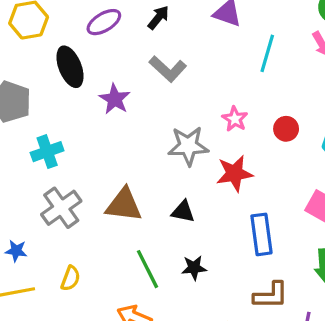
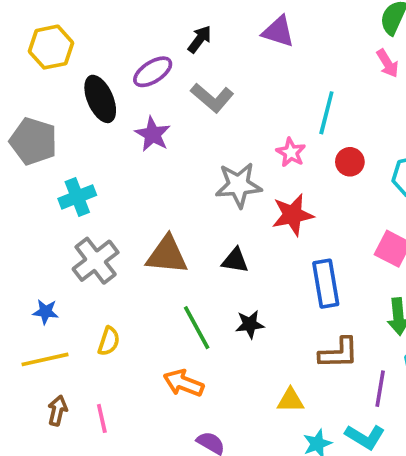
purple ellipse: (104, 22) -> (153, 72), moved
cyan line: (267, 53) -> (326, 113), moved

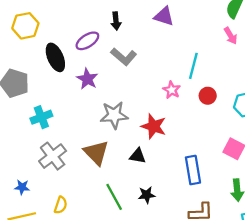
black arrow: (200, 39) -> (116, 21), turned 138
gray star: (239, 185) -> (114, 115), moved
red star: (293, 215) -> (154, 126), moved, turned 30
brown triangle: (167, 255) -> (96, 153), turned 40

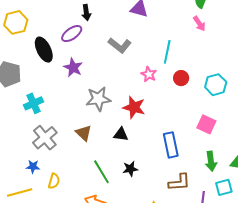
black arrow: (116, 21) -> (86, 12), moved
gray L-shape: (124, 57) -> (120, 45), moved
brown triangle: (96, 153) -> (84, 133), size x0.7
blue star: (22, 187) -> (33, 167), moved

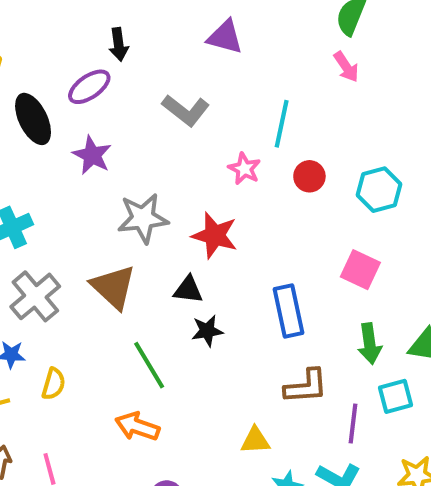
brown triangle: (84, 133) -> (113, 287), size x1.4
black star: (130, 169) -> (207, 331), moved

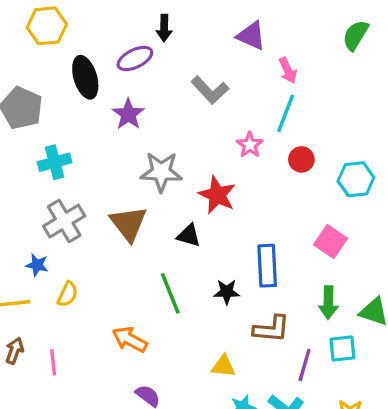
pink arrow: (346, 67) -> (288, 71), moved
black star: (207, 331) -> (227, 292), moved
green line: (149, 365) -> (170, 293), moved

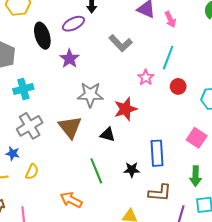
pink arrow: (288, 71) -> (170, 19), moved
red star: (217, 195) -> (125, 109), turned 30

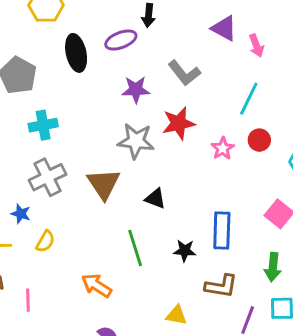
purple star: (69, 59) -> (136, 90), moved, turned 30
pink star: (146, 77) -> (223, 148), moved
red star: (125, 109) -> (179, 123), moved

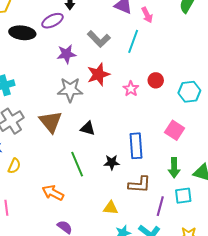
black ellipse: (76, 53) -> (22, 33), turned -65
cyan line: (249, 99) -> (133, 41), moved

